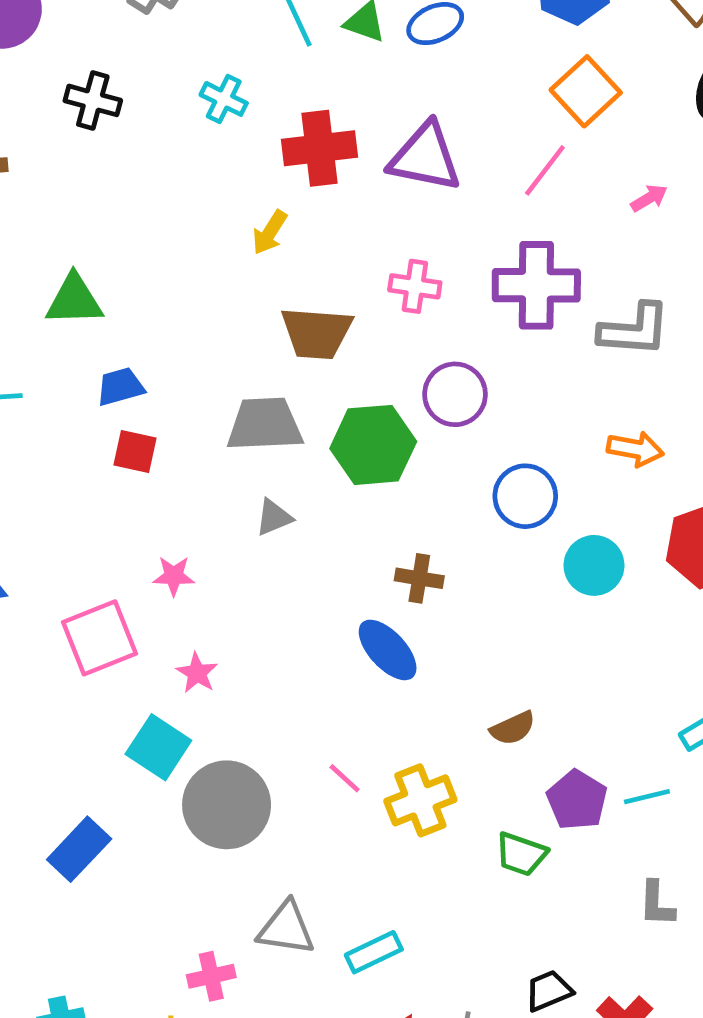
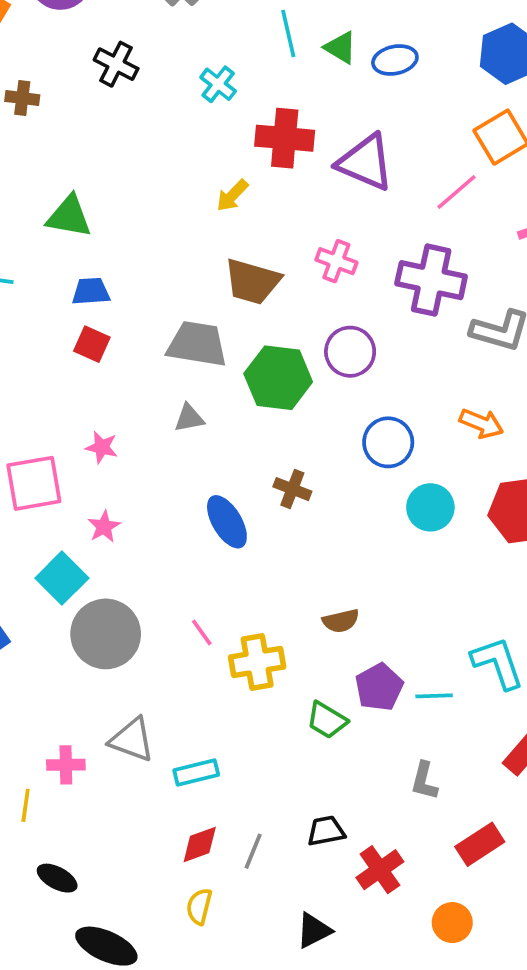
blue ellipse: (388, 650) -> (227, 522), moved

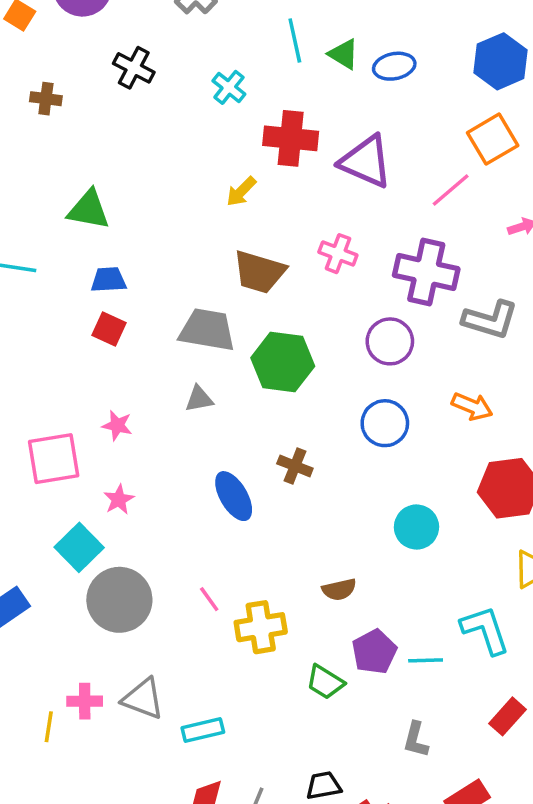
purple circle: (350, 352) -> (390, 341), moved
cyan circle: (430, 507) -> (416, 527), moved
pink cross: (66, 765) -> (85, 701), moved
yellow line: (26, 805) -> (49, 727), moved

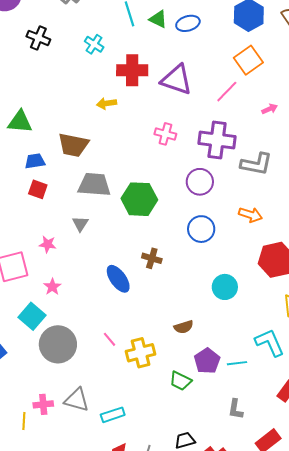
yellow arrow: (241, 191) -> (107, 103), turned 42
brown trapezoid: (259, 272) -> (73, 145), moved
gray triangle: (199, 399) -> (80, 224), moved, turned -42

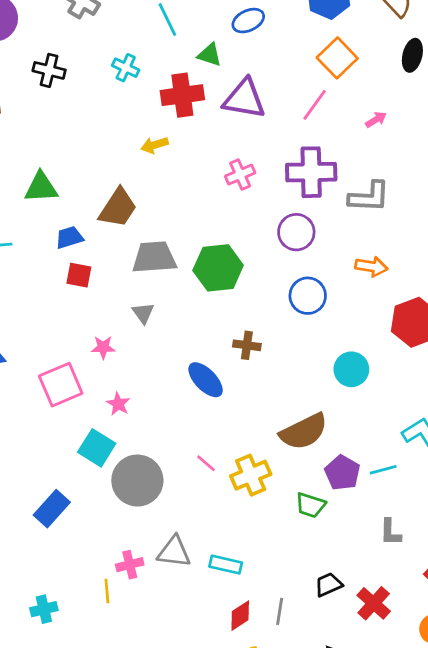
green triangle: (158, 19) -> (210, 55), moved
pink cross: (165, 134) -> (240, 175), turned -30
brown trapezoid: (73, 145) -> (118, 208), turned -60
brown semicircle: (184, 327) -> (304, 432), size x1.8
cyan rectangle: (113, 415) -> (226, 565), turned 40

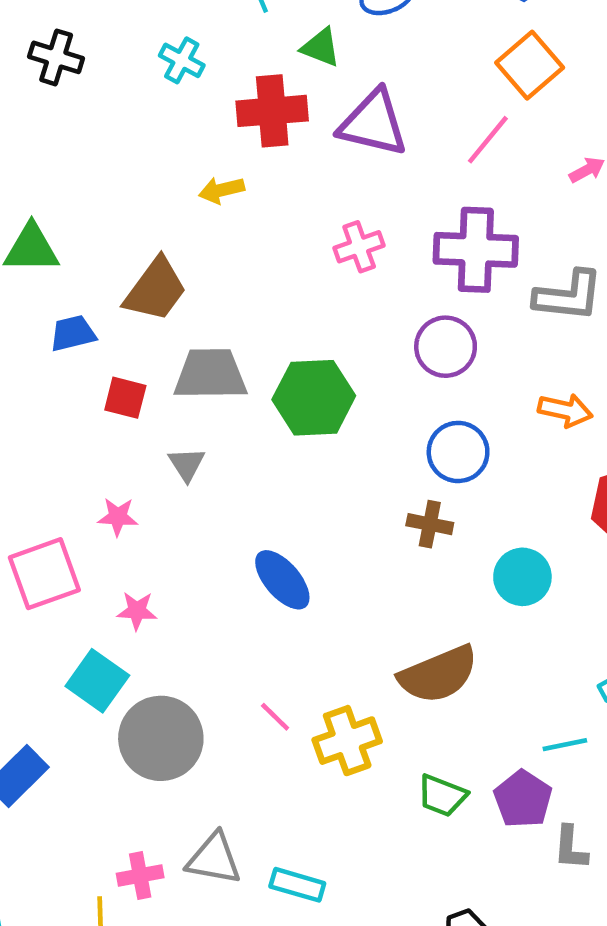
red square: (79, 275) -> (125, 398), moved
brown cross: (247, 345) -> (430, 524), moved
pink star: (118, 404) -> (137, 611), turned -30
purple pentagon: (342, 473) -> (523, 799), moved

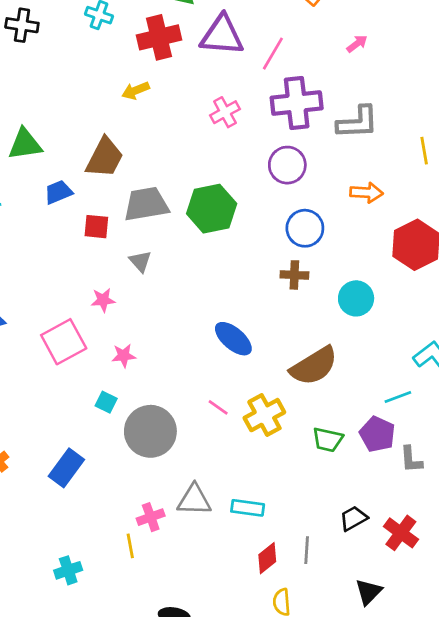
pink line: (488, 140) -> (273, 54), moved
blue ellipse: (282, 580) -> (233, 339), moved
cyan square: (97, 681) -> (106, 402), size x0.6

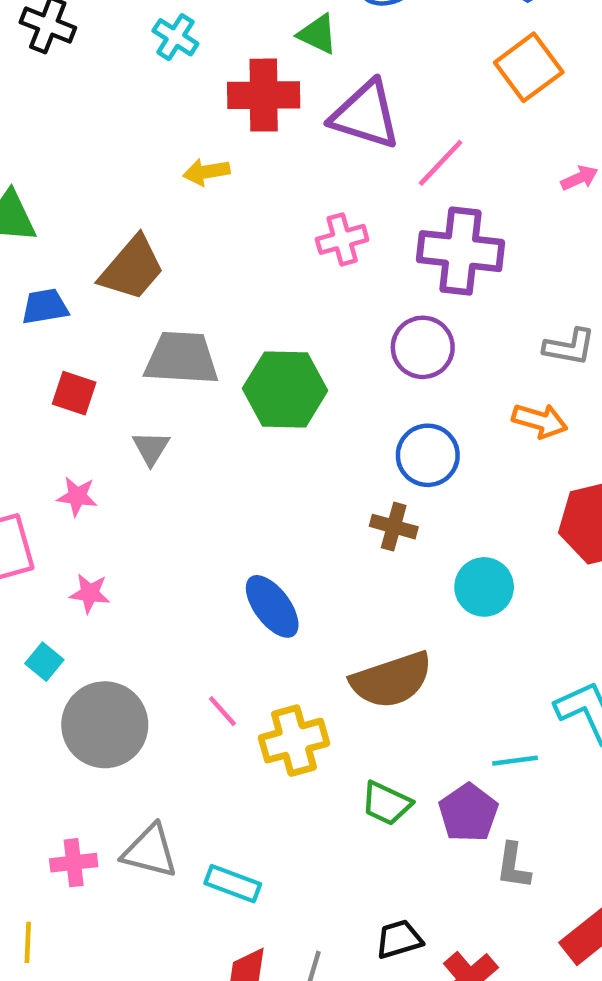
gray L-shape: (358, 122) -> (569, 347), moved, size x0.7
red square: (96, 227) -> (74, 393), moved
yellow line: (130, 546) -> (28, 942), moved

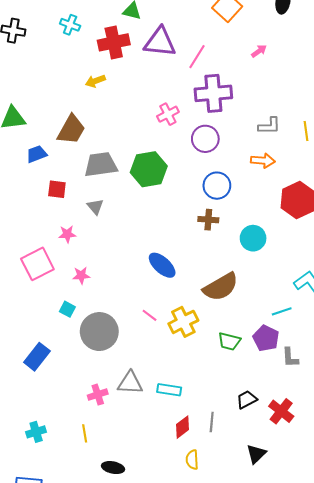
pink cross: (342, 239) -> (168, 114), moved

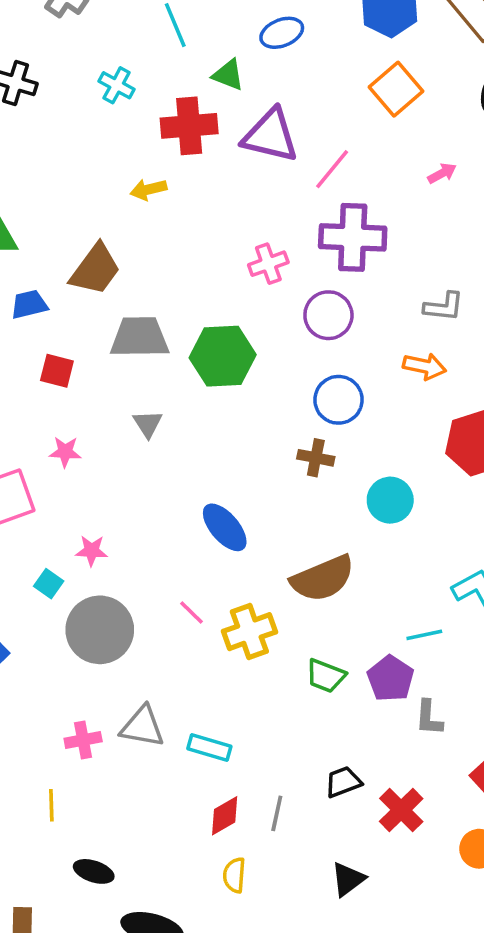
gray triangle: (95, 207) -> (148, 424), moved
pink star: (81, 275) -> (92, 551), moved

